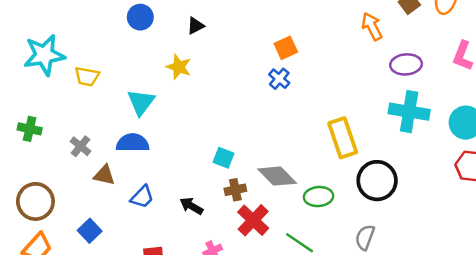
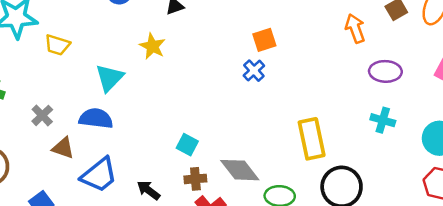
cyan cross: (409, 112) -> (383, 120), size x0.6
blue trapezoid: (142, 197) -> (99, 175), size x1.5

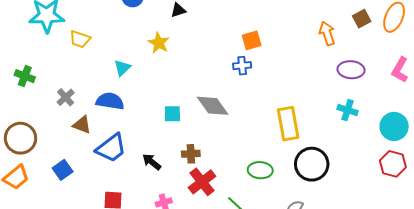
blue cross: (254, 71) -> (242, 66), turned 36
cyan triangle: (109, 78) -> (122, 68), size x0.7
cyan square: (187, 145) -> (172, 114), moved, turned -30
gray diamond: (240, 170) -> (213, 106), moved

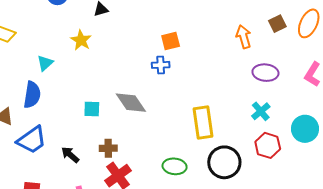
blue semicircle: (110, 101) -> (32, 95), turned 88
cyan cross: (348, 110) -> (261, 111), turned 30
red hexagon: (393, 164) -> (268, 145), moved

